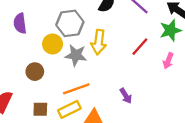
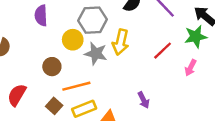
orange line: (76, 89) -> (76, 86), moved
brown square: (40, 109) -> (54, 106), turned 35

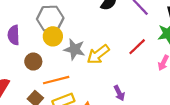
purple semicircle: (41, 15) -> (14, 35), moved
gray hexagon: (93, 20) -> (50, 19), moved
yellow arrow: (121, 42) -> (98, 54), moved, turned 40

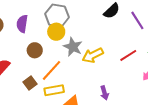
orange line: (56, 80) -> (52, 70), turned -45

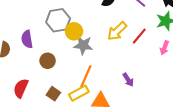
yellow circle: (56, 32) -> (74, 31), moved
yellow arrow: (93, 55) -> (117, 31), moved
orange line: (52, 70) -> (86, 77), moved

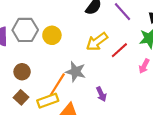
gray hexagon: (58, 20) -> (25, 30), moved
gray star: (83, 45) -> (76, 72), moved
brown circle: (48, 61) -> (22, 72), moved

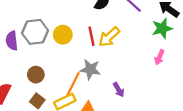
red line: (119, 50) -> (91, 36), moved, turned -54

